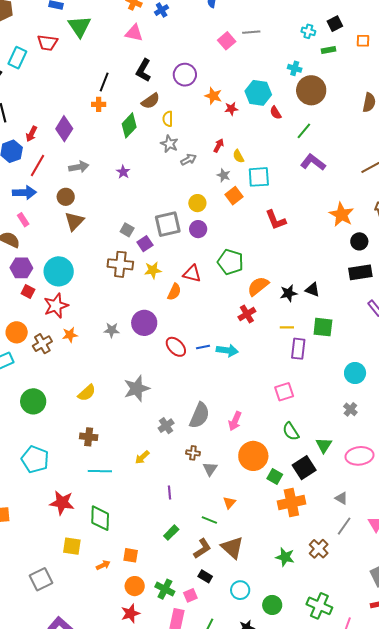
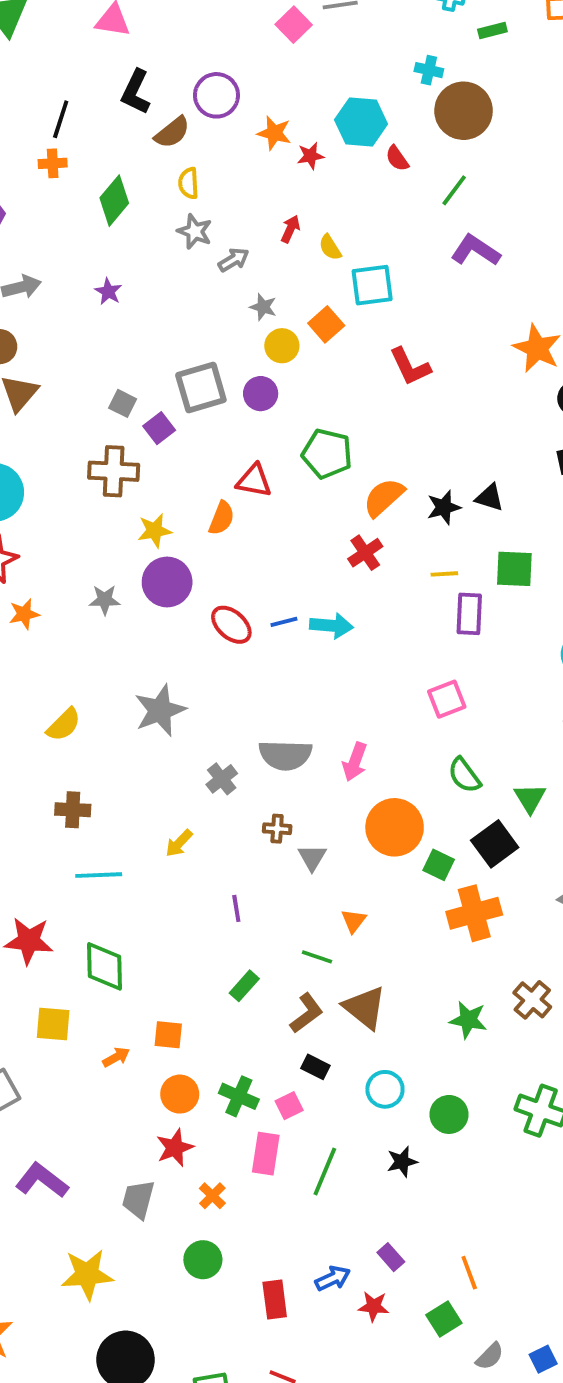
brown semicircle: (151, 101) -> (172, 132), moved
gray star: (224, 175) -> (263, 307), moved
yellow circle: (197, 203) -> (282, 346), moved
yellow star: (153, 270) -> (155, 531), moved
gray semicircle: (199, 415) -> (285, 755), turned 72

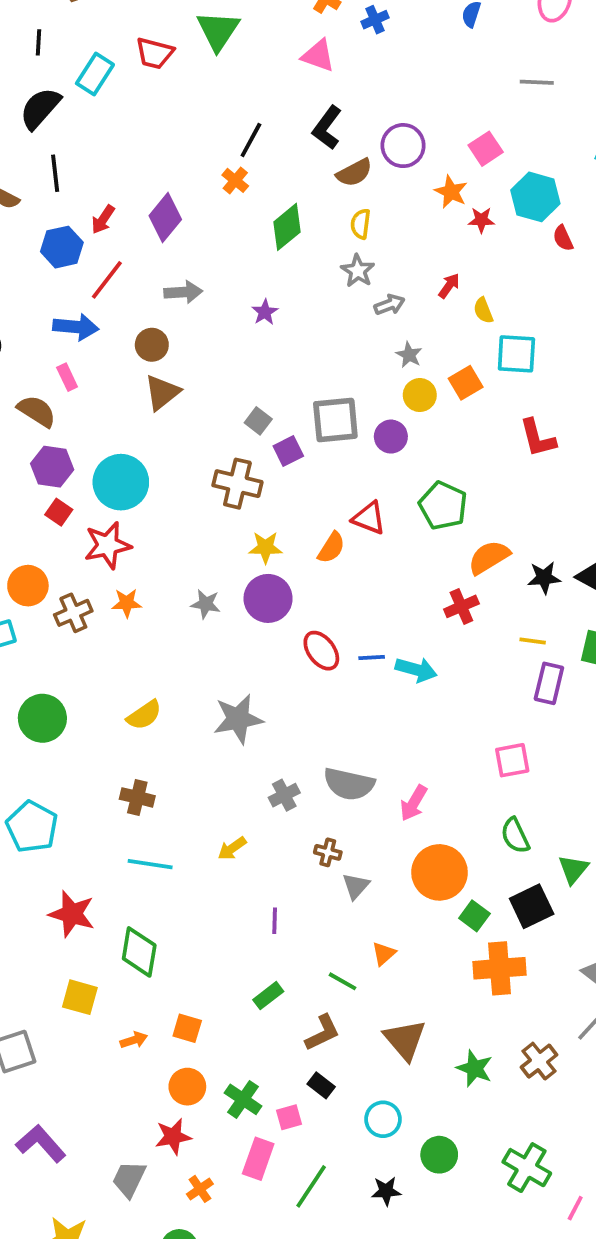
pink square: (294, 25) -> (486, 149), moved
orange cross: (53, 163) -> (235, 180), turned 32
brown triangle: (365, 1008) -> (405, 1040), moved

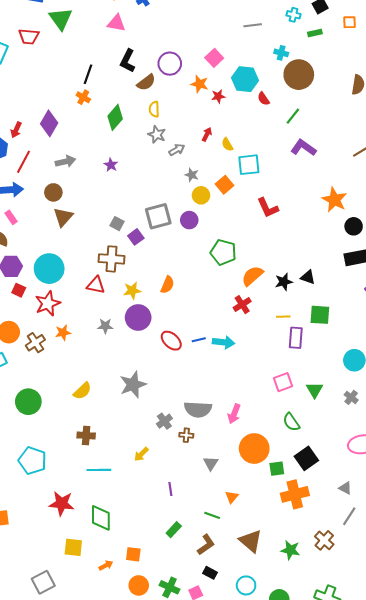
gray line: (537, 82) -> (253, 25), moved
red triangle: (369, 518) -> (96, 285), moved
brown cross: (328, 852) -> (186, 435), moved
green triangle: (573, 869) -> (315, 390), moved
green square: (474, 916) -> (277, 469), turned -35

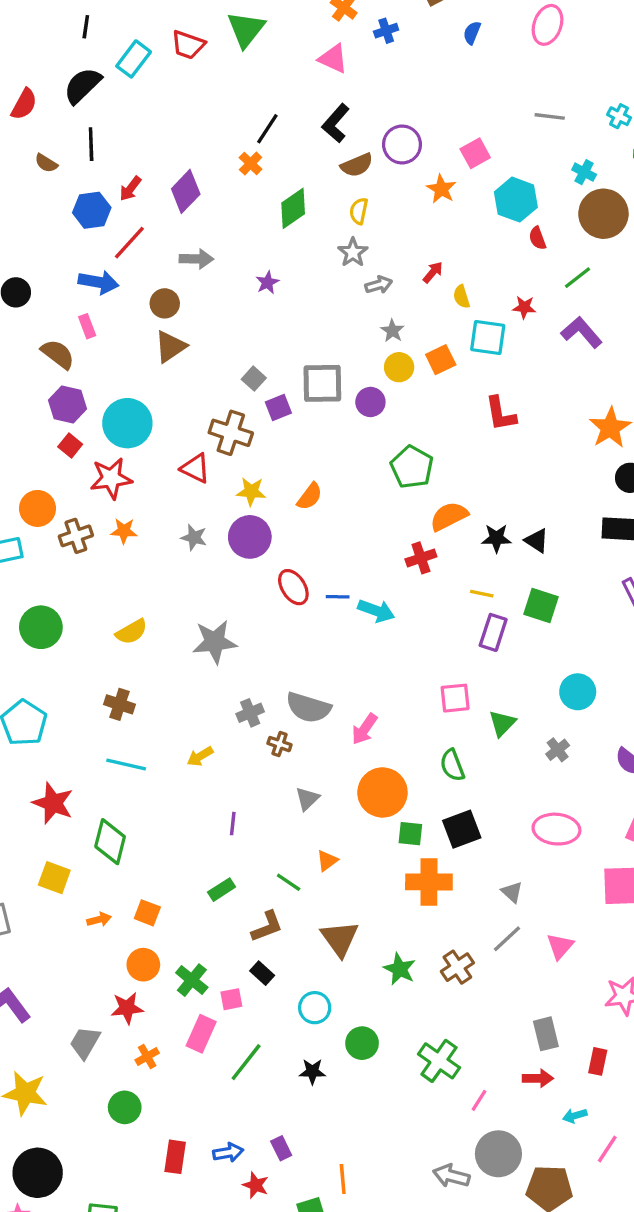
red star: (218, 96) -> (524, 307), moved

